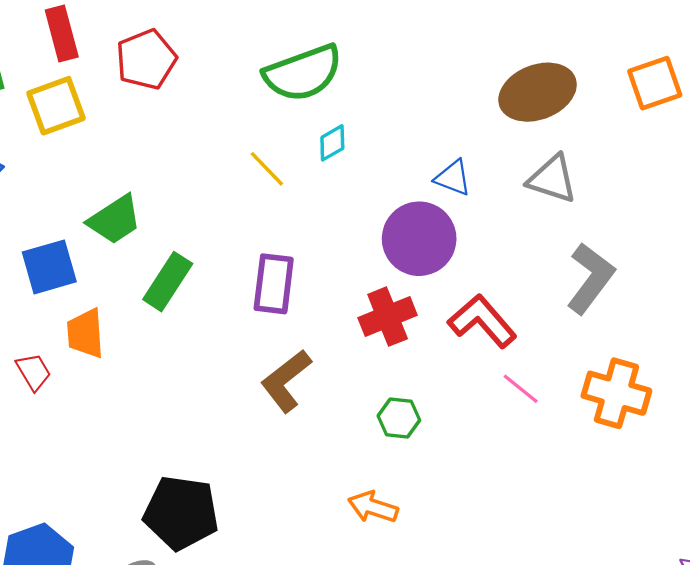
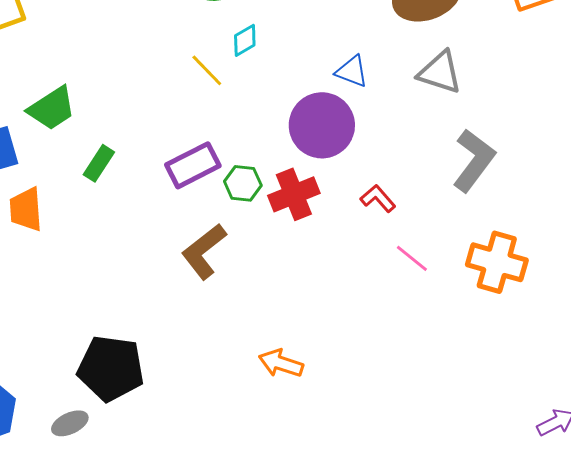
yellow line: (267, 169) -> (207, 70), moved
green rectangle: (168, 282) -> (99, 163), size x0.7
purple rectangle: (274, 284) -> (193, 165), turned 56
red L-shape: (482, 321) -> (378, 198), size x0.6
green hexagon: (399, 418) -> (243, 183), moved

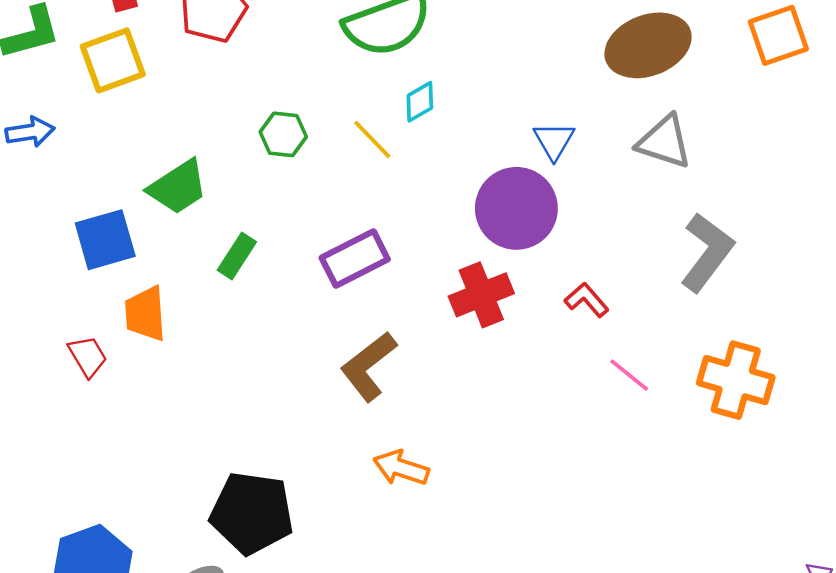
blue triangle: (352, 71) -> (554, 141), turned 39
green hexagon: (243, 183) -> (283, 134), moved
orange arrow: (281, 363) -> (401, 468), moved

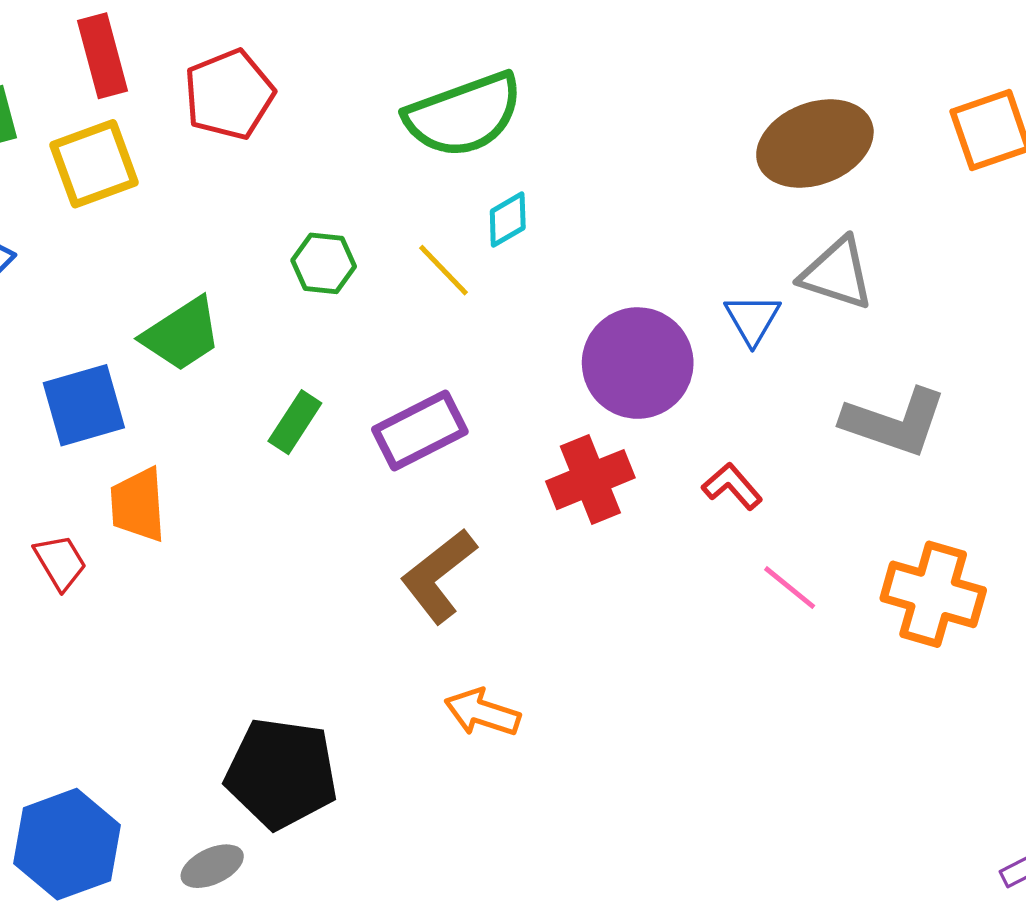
blue triangle: (554, 141) -> (752, 319), moved
gray L-shape: (707, 252) -> (894, 422), turned 72
green rectangle: (237, 256) -> (295, 422), moved

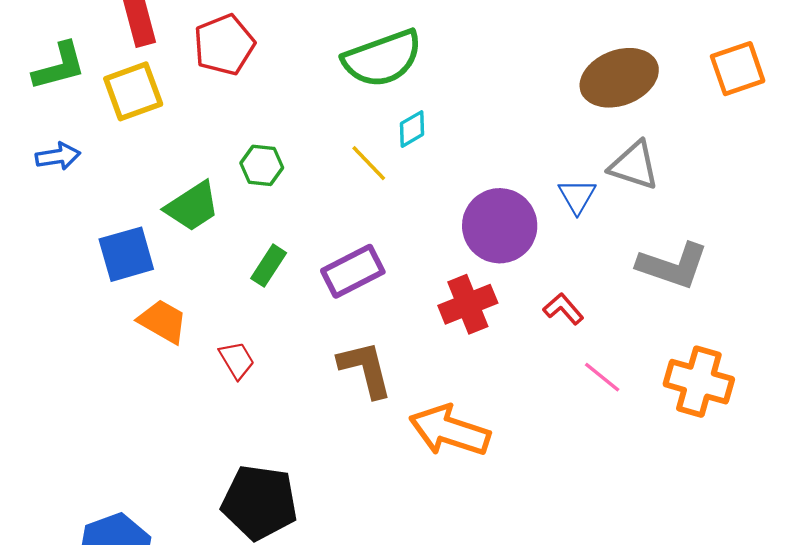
green hexagon: (324, 263) -> (262, 165), moved
orange trapezoid: (138, 505) -> (163, 321), turned 124
red trapezoid: (60, 562) -> (237, 360), moved
brown L-shape: (438, 576) -> (365, 369), turned 114
orange arrow: (482, 713) -> (450, 431), moved, size x1.6

